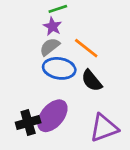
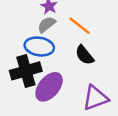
blue ellipse: (59, 68) -> (39, 46), moved
black cross: (28, 123) -> (26, 71), moved, size x1.4

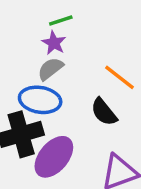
orange line: (80, 26) -> (119, 77), moved

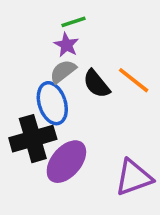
blue ellipse: (40, 100) -> (52, 103), turned 63
black semicircle: (104, 112) -> (96, 84), moved

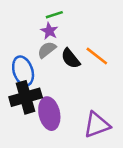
blue ellipse: (52, 103) -> (23, 71), moved
purple ellipse: (66, 162) -> (49, 114), turned -52

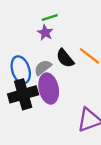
gray semicircle: (47, 50) -> (43, 68), moved
purple ellipse: (49, 114) -> (49, 88), moved

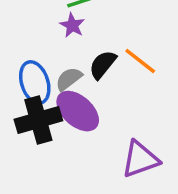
black semicircle: (65, 58) -> (103, 65), turned 78
purple ellipse: (49, 88) -> (78, 111), turned -36

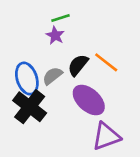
purple ellipse: (78, 111) -> (89, 100), moved
black cross: (38, 120) -> (30, 107), turned -36

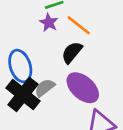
orange line: (106, 62) -> (79, 25), moved
gray semicircle: (52, 76) -> (45, 88), moved

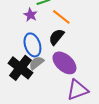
purple star: (49, 23) -> (30, 15), moved
blue ellipse: (20, 66) -> (32, 45), moved

